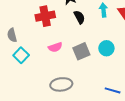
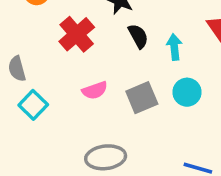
cyan arrow: (103, 10) -> (174, 47), moved
red cross: (45, 16) -> (77, 34), turned -30

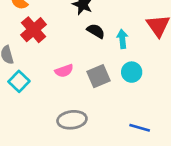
red cross: (77, 34) -> (34, 30), moved
black semicircle: (138, 36) -> (96, 31), turned -30

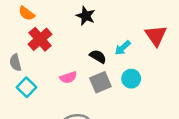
black semicircle: (96, 31) -> (98, 56), moved
cyan arrow: (122, 39) -> (123, 48), turned -126

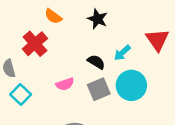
orange semicircle: (27, 13) -> (53, 16), moved
black star: (86, 16) -> (97, 19), moved
cyan circle: (131, 79) -> (131, 85), size x1.5

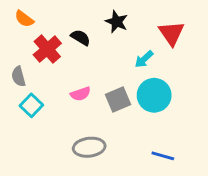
orange semicircle: (53, 16) -> (24, 19), moved
red triangle: (157, 40) -> (171, 33), moved
black semicircle: (96, 62) -> (80, 38), moved

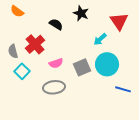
red cross: (47, 49) -> (35, 44), moved
gray ellipse: (89, 147) -> (54, 87), moved
blue line: (163, 156) -> (123, 89), moved

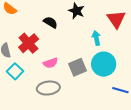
cyan arrow: (100, 39) -> (96, 38), turned 120

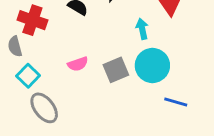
red cross: (29, 43) -> (32, 20), moved, turned -30
gray ellipse: (48, 88) -> (44, 108), moved, turned 60

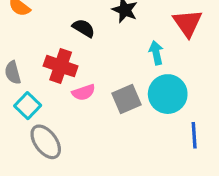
red cross: (32, 20) -> (61, 66), moved
blue line: (176, 102) -> (194, 135), turned 70

